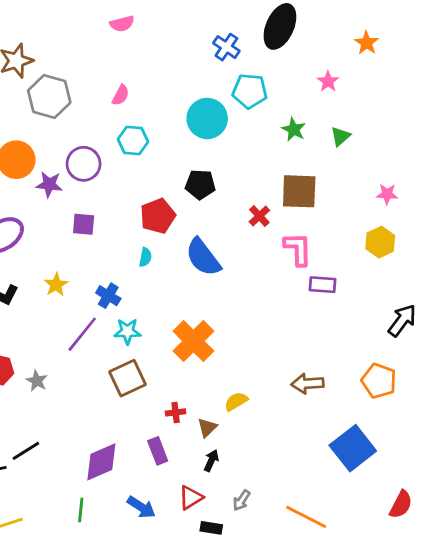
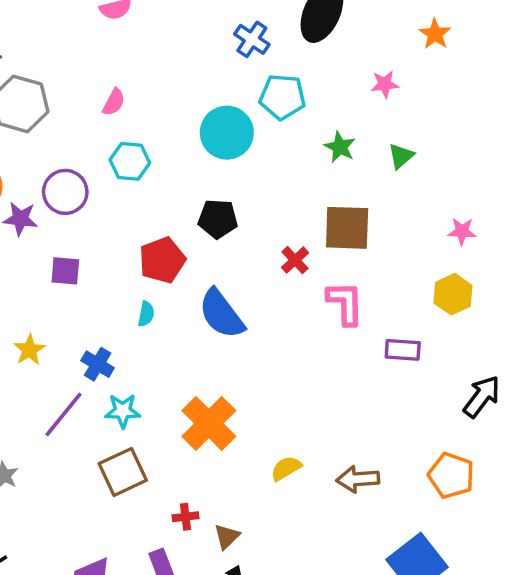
pink star: (328, 81) -> (385, 84), turned 30
purple rectangle: (323, 285) -> (403, 350), moved
yellow semicircle: (236, 401) -> (286, 468), moved

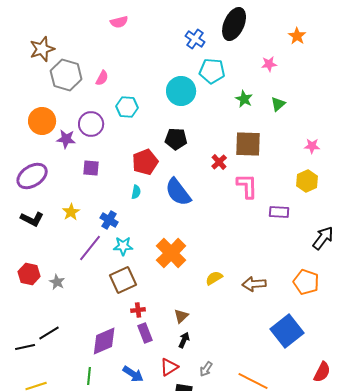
pink semicircle: (114, 102) -> (102, 78), moved
red cross: (186, 517) -> (138, 310), moved

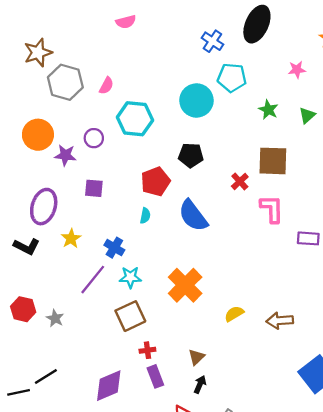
cyan hexagon: (127, 107) -> (135, 119), size x1.4
purple circle: (91, 124) -> (94, 138), size x0.7
purple ellipse: (32, 176) -> (44, 207), moved, turned -40

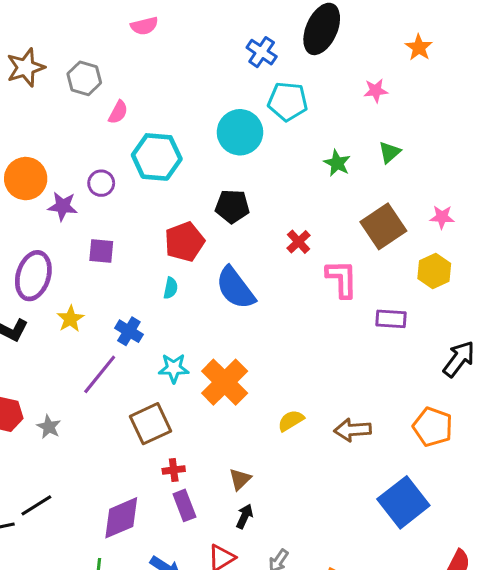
gray hexagon: (65, 82) -> (84, 78), moved, size x0.7
green star: (268, 110) -> (337, 163), moved
brown square: (273, 161) -> (383, 226), moved, turned -36
cyan star: (130, 277) -> (174, 368), moved

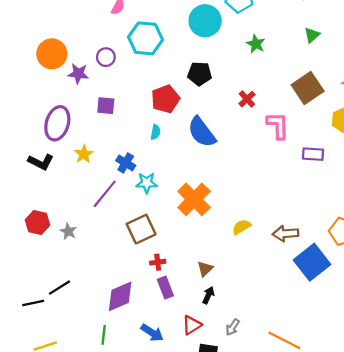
green star: (337, 163) -> (256, 44), moved
cyan star: (174, 368) -> (147, 183), moved
blue square: (403, 502) -> (312, 262), moved

